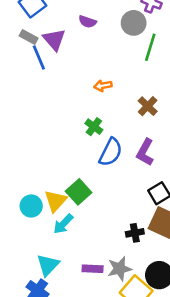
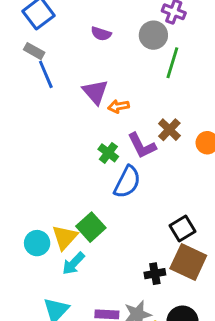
purple triangle: (54, 40) -> (95, 92), moved
purple L-shape: (145, 152) -> (142, 146), moved, turned -56

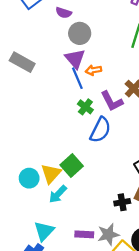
purple semicircle: (101, 34) -> (64, 13), moved
gray circle: (153, 35) -> (80, 33), moved
gray rectangle: (34, 51) -> (22, 62), moved, size x1.5
blue line: (46, 74) -> (77, 78), moved

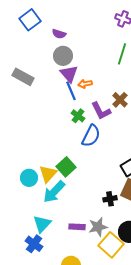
gray circle: (80, 33) -> (63, 56), moved
cyan arrow: (58, 194) -> (54, 192), size x1.4

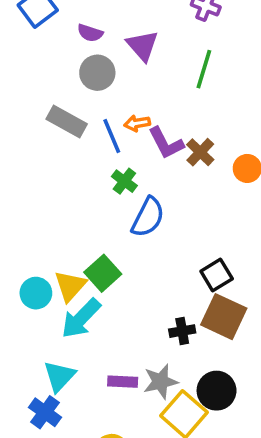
purple triangle: (69, 74) -> (142, 46), moved
gray rectangle: (23, 77) -> (67, 121), moved
purple L-shape: (101, 111) -> (166, 143), moved

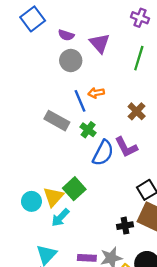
gray rectangle: (67, 121) -> (57, 121), moved
purple L-shape: (166, 143) -> (126, 147), moved
cyan arrow: (81, 318) -> (60, 218), size x0.7

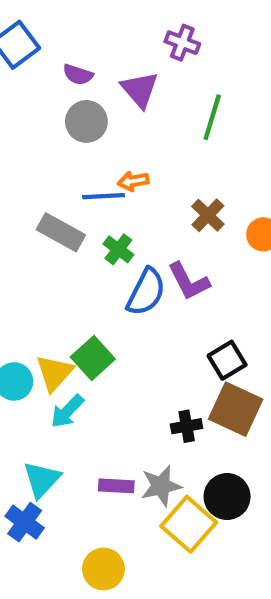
purple cross: (140, 18) -> (182, 43), moved
blue line: (80, 101) -> (103, 196), turned -70

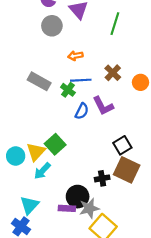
blue line: (103, 196) -> (81, 80), moved
blue semicircle: (146, 292) -> (82, 111), size x0.7
black circle: (227, 497) -> (78, 197), moved

